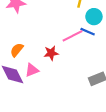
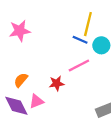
blue line: (88, 32) -> (80, 40), moved

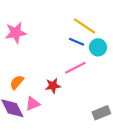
yellow line: (88, 24) -> (84, 26), turned -70

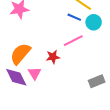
orange semicircle: (17, 82) -> (20, 54), size x1.6
pink triangle: (33, 104) -> (35, 73), turned -40

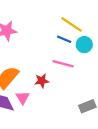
pink line: (73, 41) -> (63, 64), turned 42

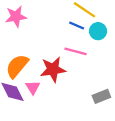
red star: (42, 81) -> (53, 69), size x1.6

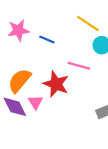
blue line: (77, 26) -> (47, 39), moved
red star: (53, 69) -> (56, 84), turned 30

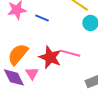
pink line: (79, 66) -> (70, 53), moved

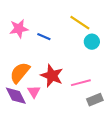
pink line: (70, 53) -> (81, 83), moved, turned -30

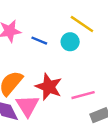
cyan circle: (92, 42) -> (70, 42), moved
pink triangle: (34, 92) -> (27, 106), size x1.5

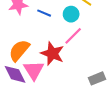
pink line: (83, 95) -> (73, 36), moved, turned -30

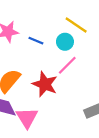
pink triangle: (34, 70) -> (27, 118), moved

